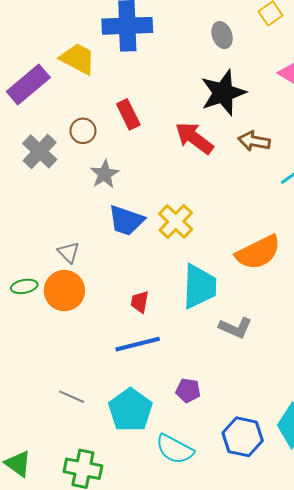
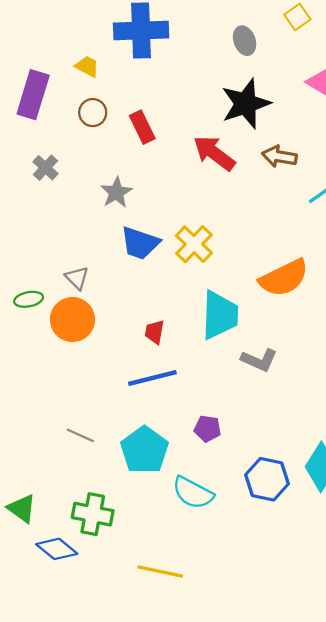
yellow trapezoid: (78, 59) -> (87, 66), size x0.6
purple rectangle: (28, 84) -> (33, 95), turned -33
brown circle: (83, 131) -> (93, 113), moved
gray cross: (40, 151) -> (45, 168), size x0.7
green ellipse: (24, 286) -> (29, 299), moved

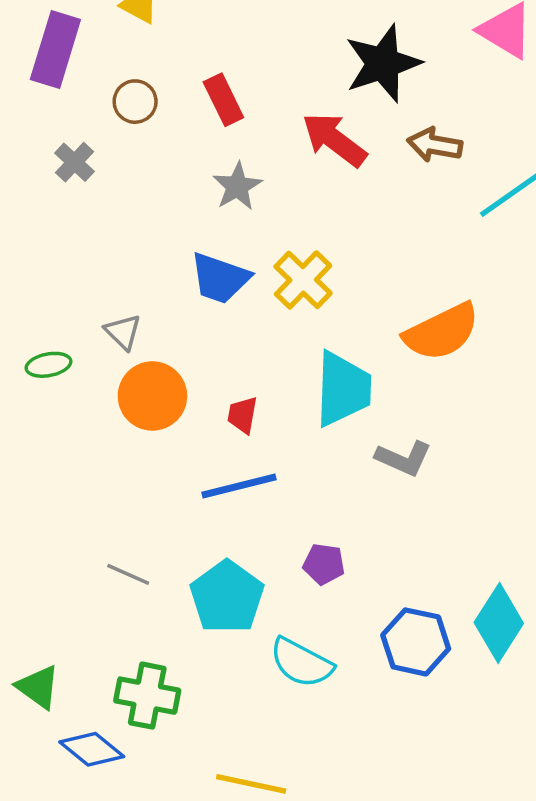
brown circle: (93, 113) -> (135, 102), moved
gray star: (116, 192) -> (237, 186), moved
orange circle: (72, 320) -> (152, 396), moved

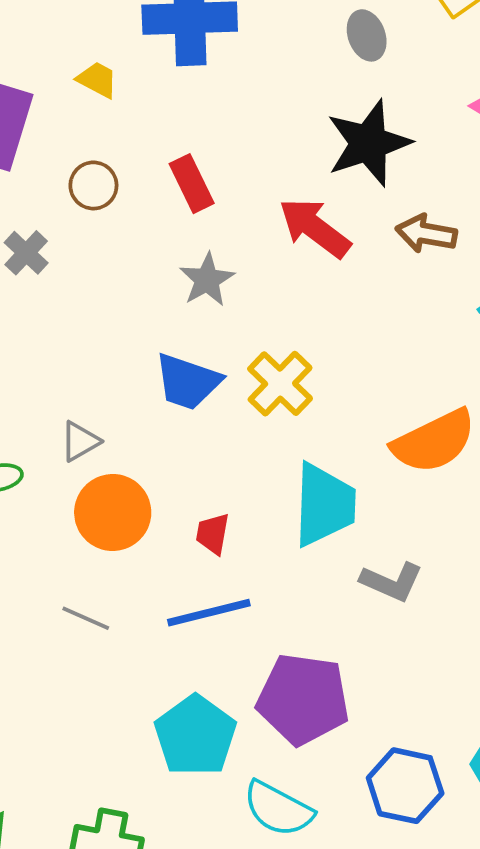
gray triangle: (123, 332) -> (80, 441), turned 45
purple pentagon: (324, 564) -> (303, 699), size x2.0
gray line: (128, 574) -> (86, 618), moved

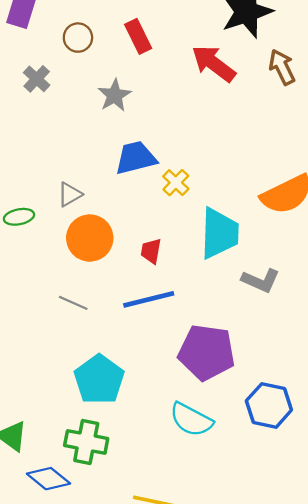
brown arrow: (426, 234) -> (282, 67), turned 54
gray star: (207, 280) -> (115, 95), moved
blue trapezoid: (188, 382) -> (136, 158), turned 147
yellow cross: (280, 384) -> (176, 183), moved, size x0.7
cyan pentagon: (195, 736) -> (99, 380), moved

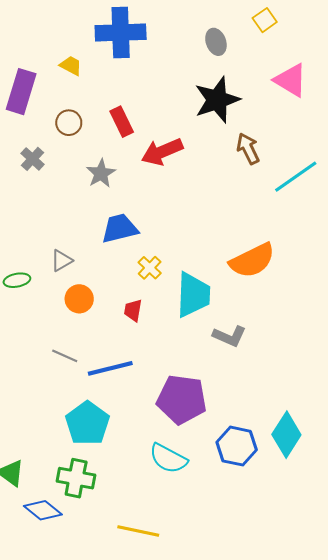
red arrow: (214, 64) -> (162, 152), moved, turned -60
yellow cross: (176, 183) -> (150, 268), moved
orange circle: (90, 238) -> (79, 299), size x0.7
blue line: (149, 299) -> (110, 368), moved

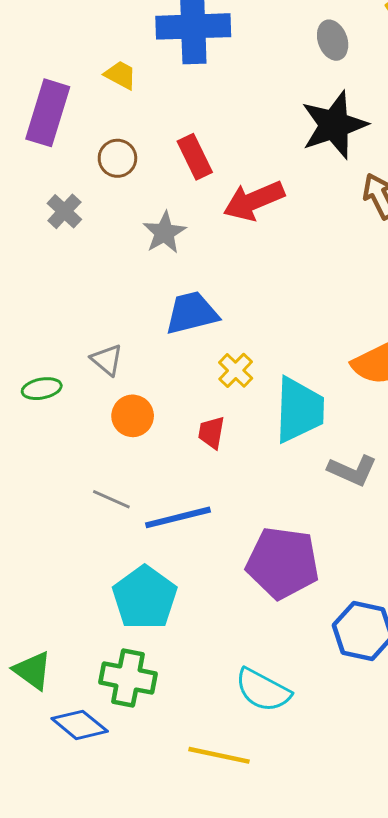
gray triangle: (62, 261) -> (107, 360), turned -50
cyan semicircle: (168, 458) -> (263, 690), moved

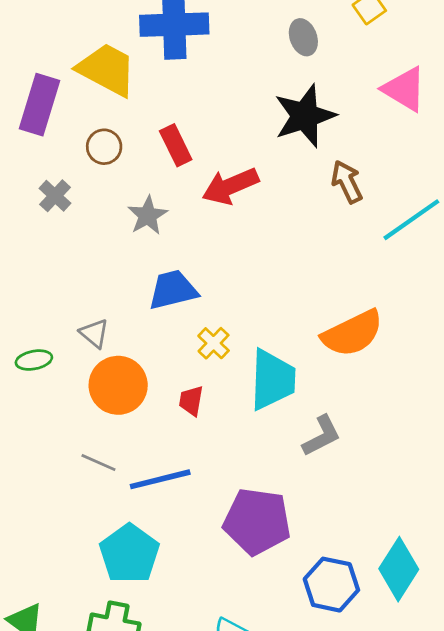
yellow trapezoid: (120, 75) -> (107, 70), size x2.0
orange circle: (133, 416) -> (118, 385), size x1.5
gray L-shape: (352, 470) -> (322, 436), turned -51

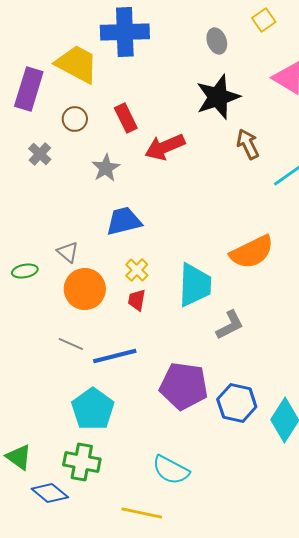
yellow cross: (214, 343) -> (137, 270), moved
blue hexagon: (331, 585) -> (237, 403), moved

